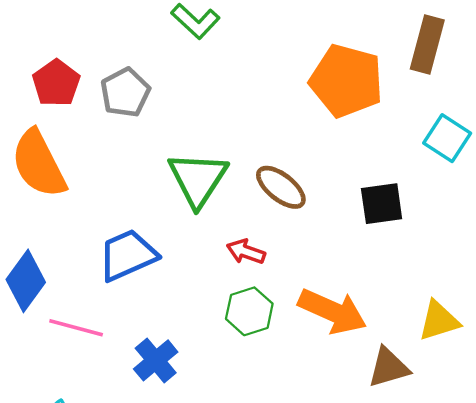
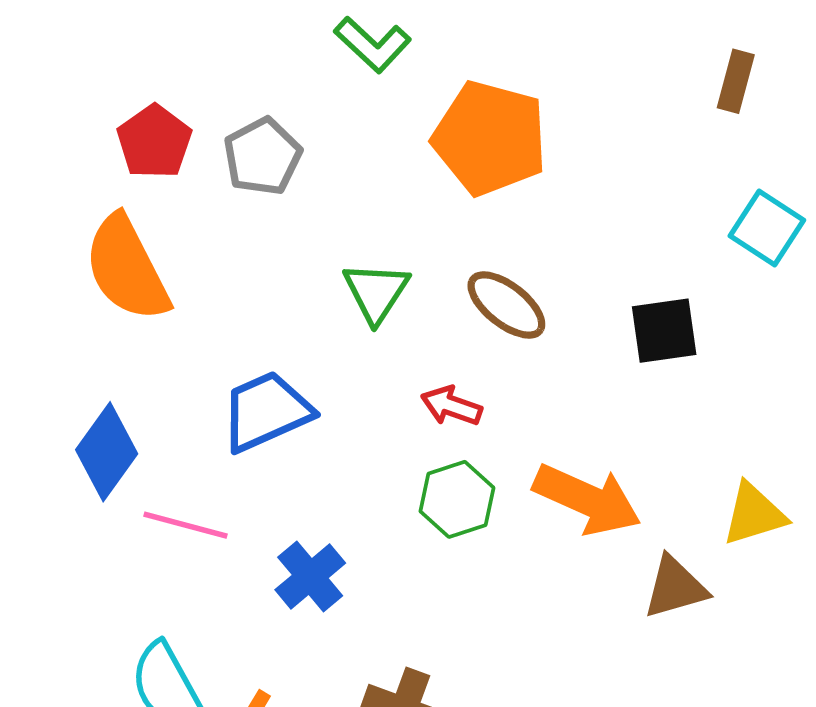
brown rectangle: (427, 45) -> (736, 81), size x0.7
orange pentagon: (346, 81) -> (490, 138), moved
green triangle: (198, 179) -> (376, 292), size x0.7

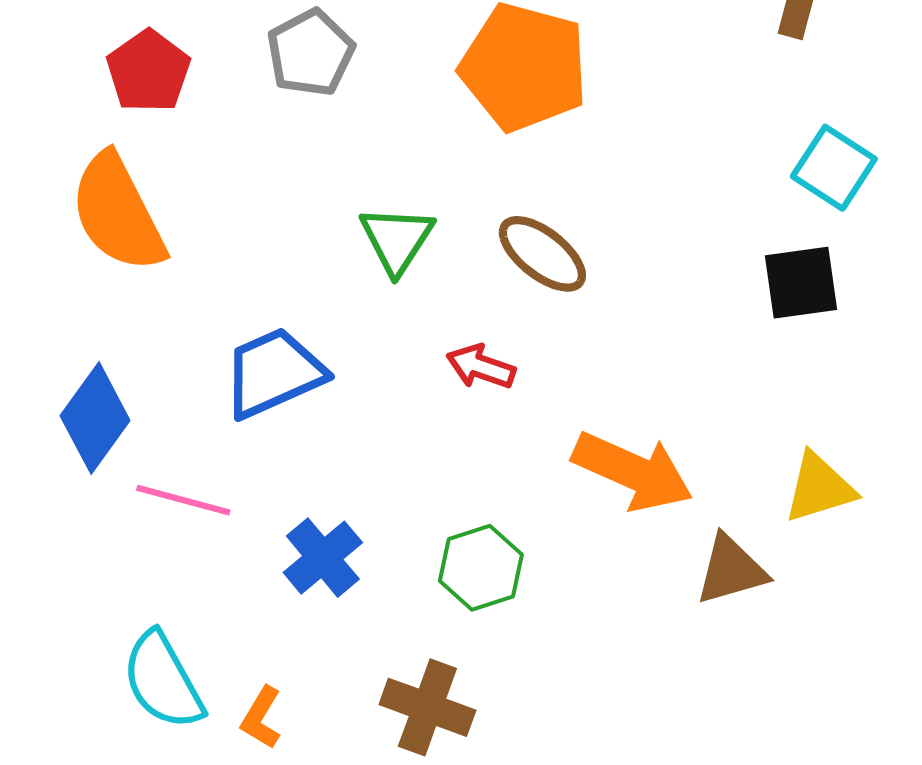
gray pentagon: (263, 156) -> (311, 53), moved
black square: (664, 331) -> (801, 283), moved
green hexagon: (457, 499) -> (481, 568), moved

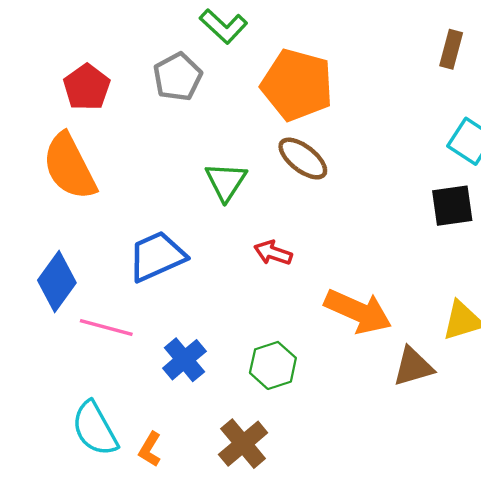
brown ellipse: (542, 254) -> (303, 159), moved
brown cross: (427, 707) -> (243, 444), turned 30

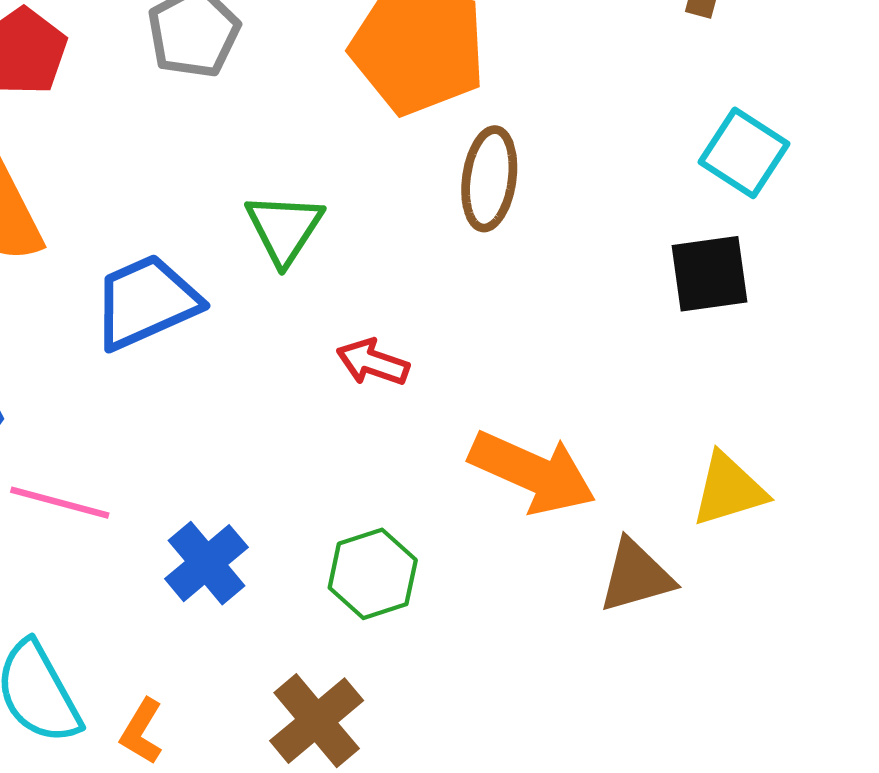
brown ellipse: (303, 159) -> (489, 179), moved, turned 60
blue trapezoid: (157, 256) -> (146, 302), moved

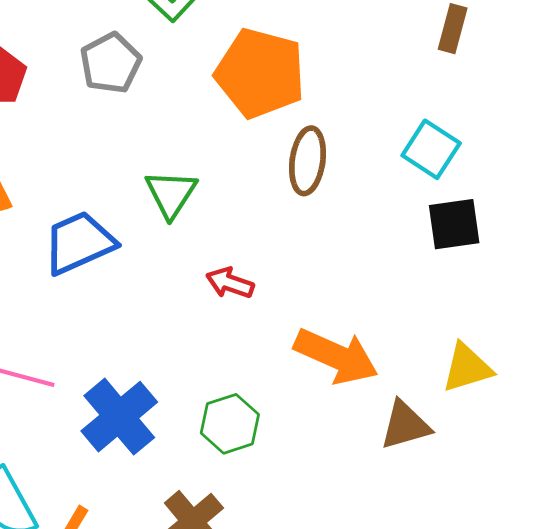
cyan square: (744, 153) -> (431, 149), moved
blue cross: (206, 563) -> (119, 417), size x1.4

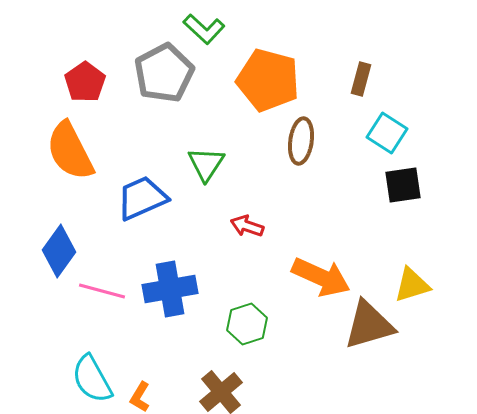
brown rectangle: (453, 29) -> (361, 79), moved
gray pentagon: (111, 63) -> (164, 73), size x1.4
blue cross: (119, 417) -> (170, 289), moved, turned 30
brown triangle: (405, 425) -> (369, 325), size x1.4

